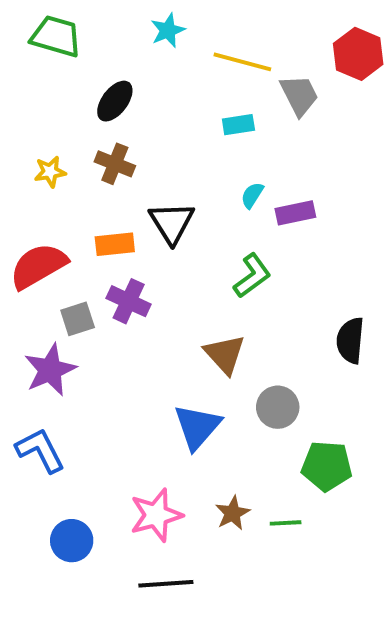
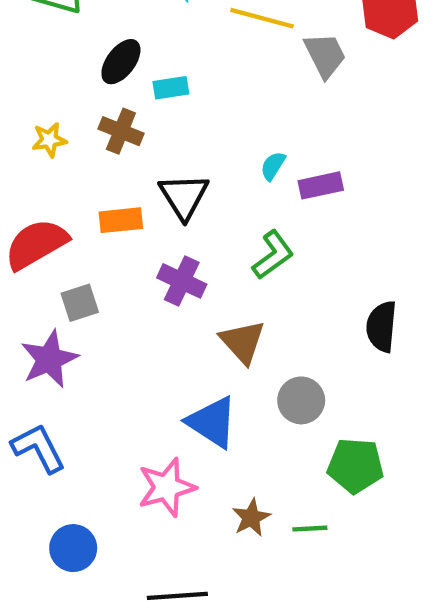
cyan rectangle: (238, 125) -> (171, 88), moved
purple cross: (129, 301) -> (182, 281), moved
blue triangle: (197, 427) -> (212, 422), turned -38
pink star: (156, 515) -> (167, 487), moved

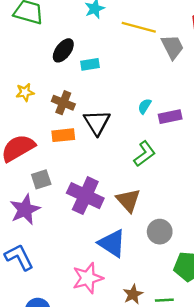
brown cross: (121, 131) -> (63, 103), moved
purple cross: (182, 281) -> (85, 196), moved, size x1.4

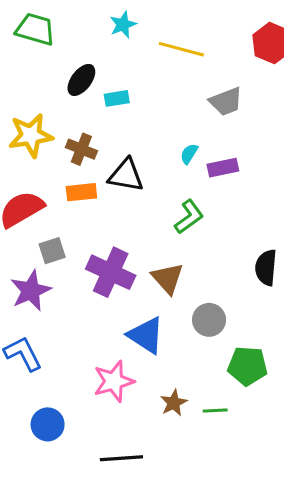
gray trapezoid: (172, 47) -> (226, 101), moved, turned 96
yellow star: (25, 92) -> (31, 135), size x1.8
black triangle: (97, 122) -> (126, 175), turned -48

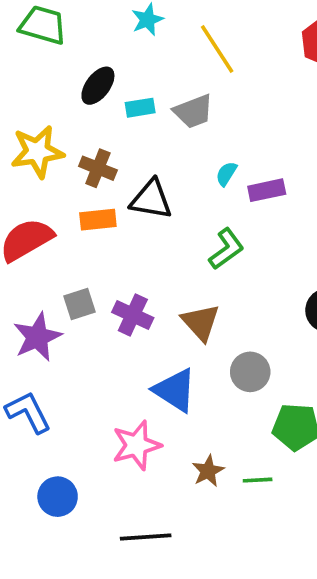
yellow line: (181, 49) -> (217, 49), turned 42
gray trapezoid: (226, 101) -> (193, 111), moved
gray square: (52, 251) -> (80, 304), moved
purple cross: (111, 272) -> (133, 315), size x0.7

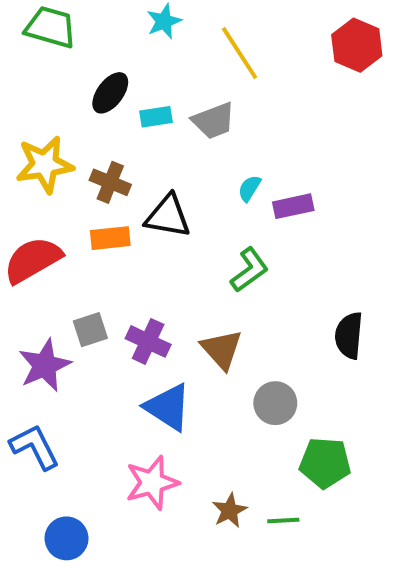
blue triangle: (175, 390) -> (168, 407), moved

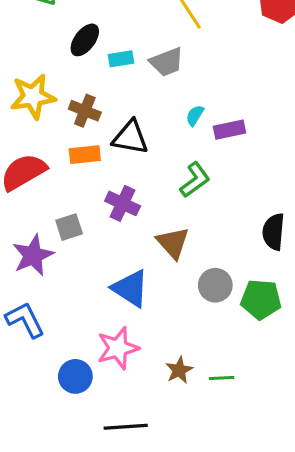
purple cross: (148, 341) -> (123, 203), moved
green pentagon: (325, 463) -> (261, 299), moved
blue circle: (66, 538) -> (75, 376), moved

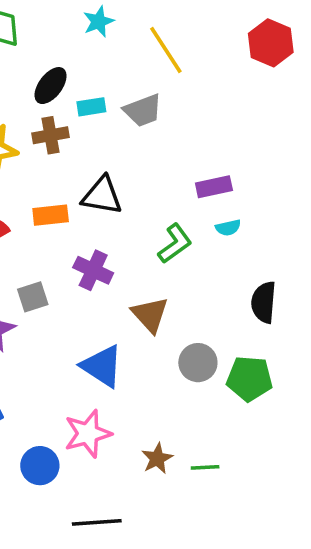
brown cross: (85, 111) -> (51, 135), moved, turned -32
cyan semicircle: (195, 115) -> (228, 228), moved, turned -135

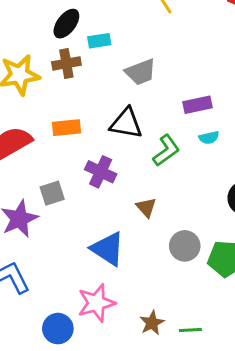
gray trapezoid: (143, 110) -> (141, 72), moved
black triangle: (102, 196) -> (126, 123), moved
brown triangle: (150, 315) -> (146, 207), size x0.7

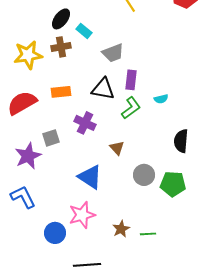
cyan rectangle: (99, 41) -> (84, 31), turned 49
purple rectangle: (198, 105) -> (131, 80), moved, turned -72

